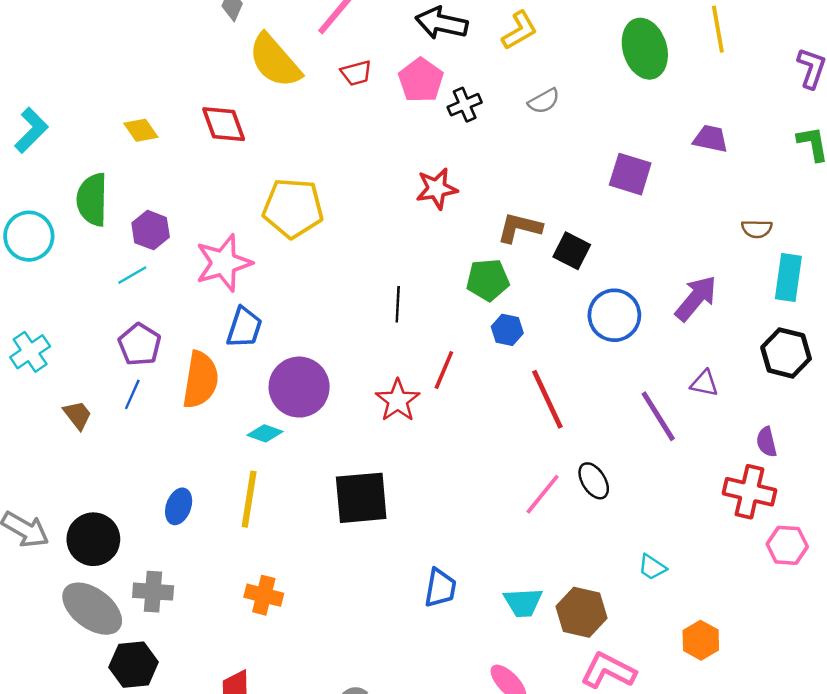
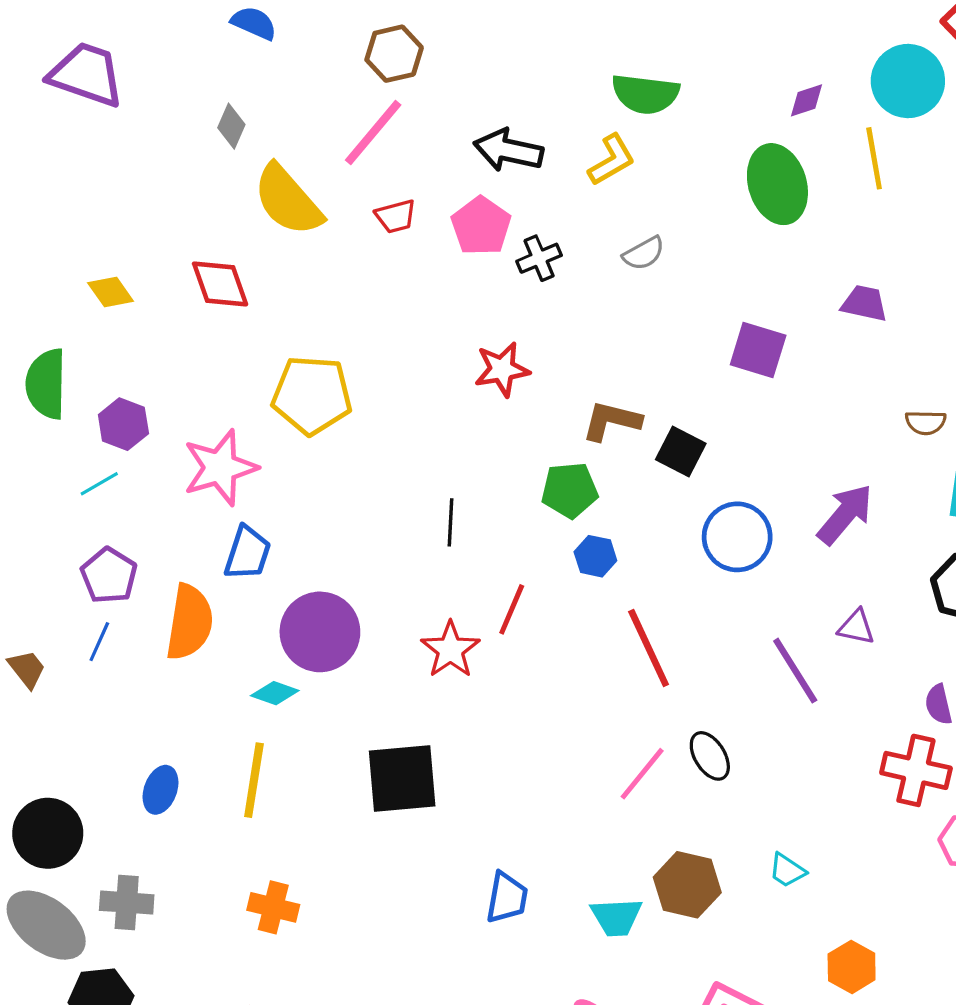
brown hexagon: (581, 612) -> (687, 885), moved

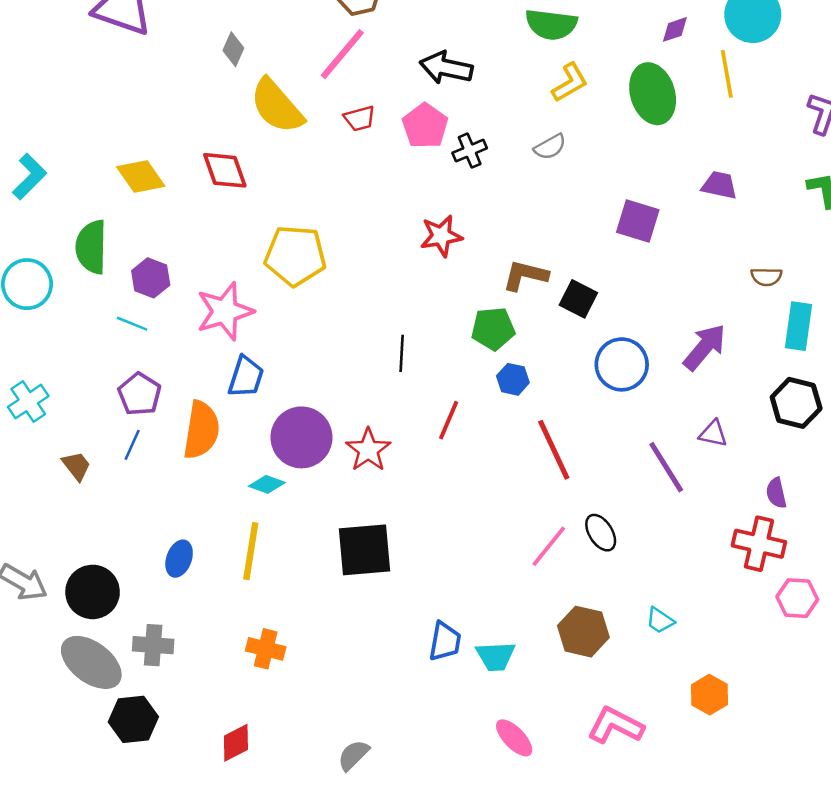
yellow L-shape: (612, 160) -> (570, 83), moved
yellow diamond: (111, 292) -> (141, 177), size x1.4
cyan line: (99, 484) -> (132, 324), turned 52
red star: (450, 650) -> (368, 450), moved
cyan trapezoid: (616, 917) -> (496, 656), moved

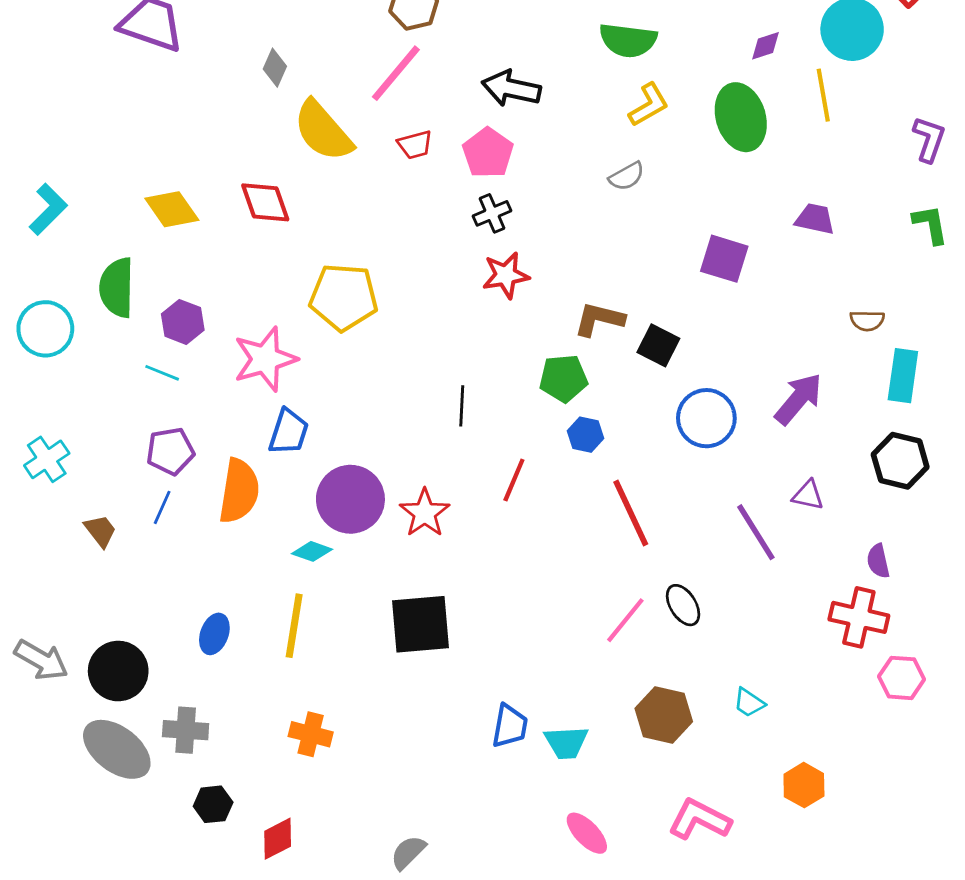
black cross: (470, 151) -> (492, 213), moved
purple pentagon: (140, 394) -> (170, 451), turned 30
black hexagon: (133, 719) -> (213, 804), moved, size x0.7

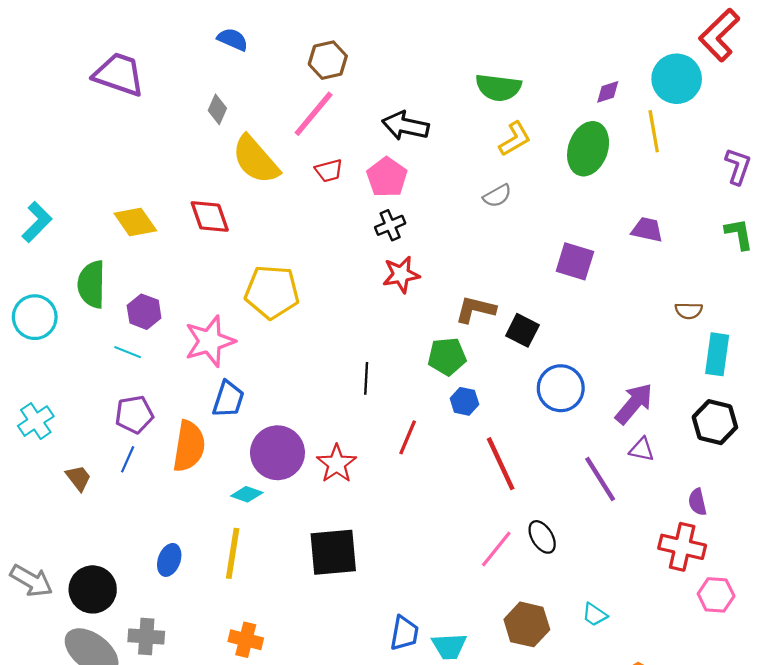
green ellipse: (741, 117) -> (588, 149), turned 36
purple arrow: (798, 399) -> (634, 404), moved

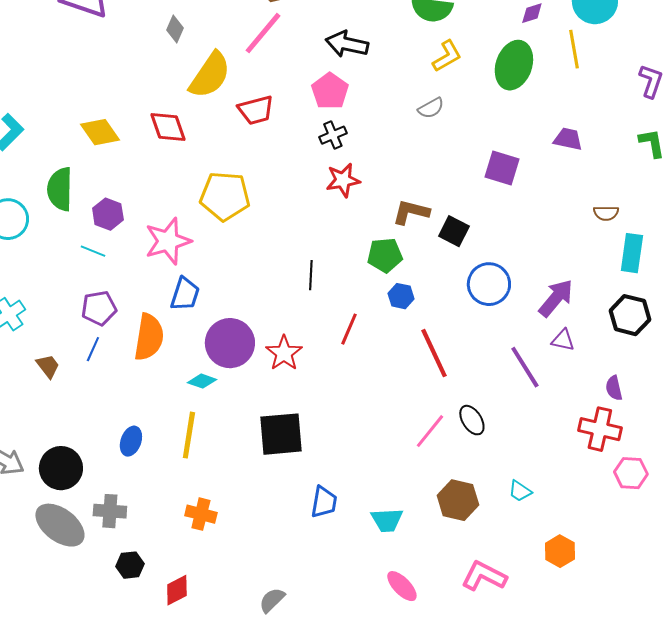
yellow semicircle: (256, 160) -> (210, 75), turned -105
red trapezoid: (329, 171) -> (256, 110), moved, size x1.4
blue trapezoid: (404, 633) -> (324, 502), moved

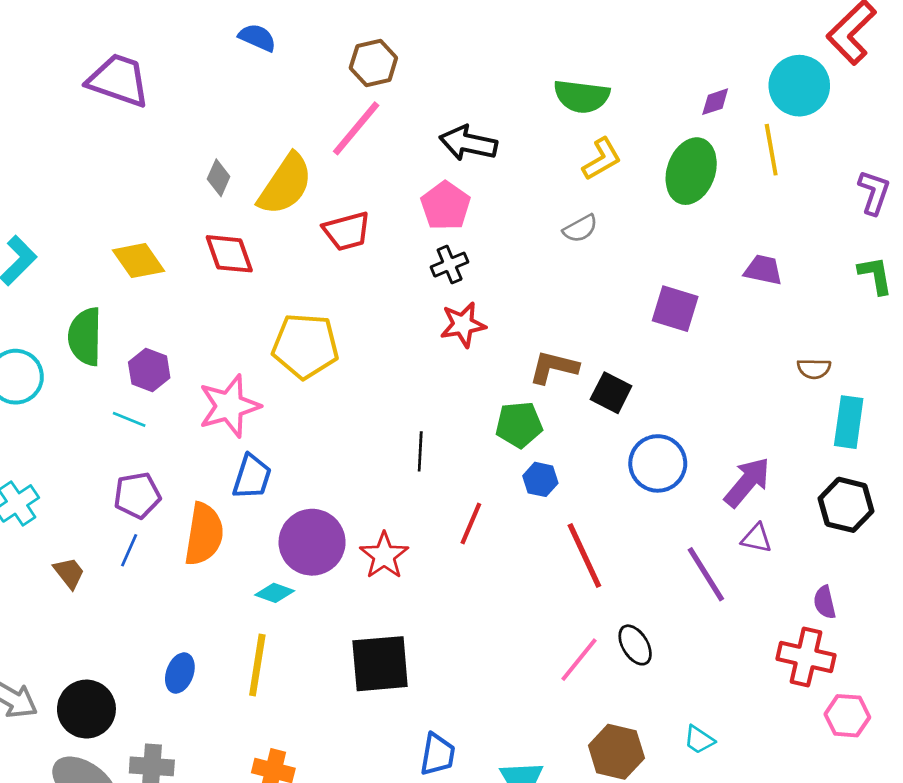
gray diamond: (175, 29) -> (219, 178), moved

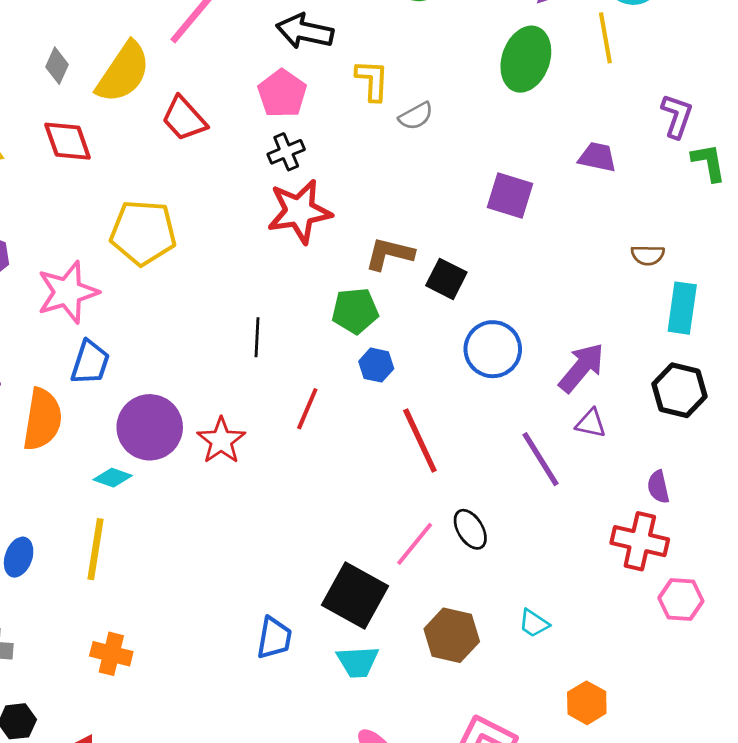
yellow L-shape: (602, 159) -> (372, 80), moved, turned -57
purple L-shape: (874, 192) -> (677, 116), moved
red trapezoid: (347, 231) -> (184, 119), turned 63
red star: (463, 325) -> (299, 211), size x1.4
black square: (380, 664) -> (355, 596), moved, turned 34

